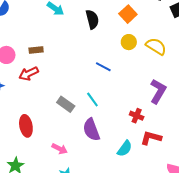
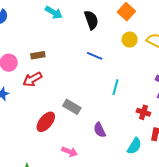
blue line: (103, 67) -> (95, 56), moved
cyan line: (92, 100) -> (115, 87), moved, turned 56
red ellipse: (26, 126) -> (46, 122), moved, turned 55
purple semicircle: (91, 130) -> (100, 130), size x0.7

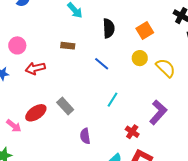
brown rectangle: (38, 55) -> (68, 46), moved
pink arrow: (69, 152) -> (14, 126), moved

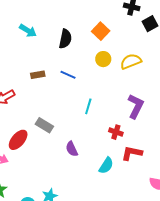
black semicircle: (109, 28) -> (65, 39), turned 30
brown rectangle: (68, 46) -> (38, 75), moved
yellow semicircle: (166, 68) -> (131, 61), turned -50

